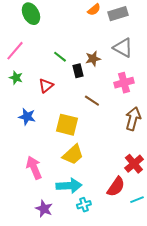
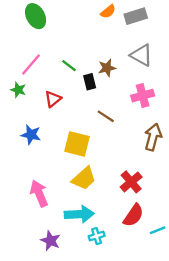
pink line: (15, 51) -> (31, 64), moved
red cross: (134, 164) -> (131, 182), moved

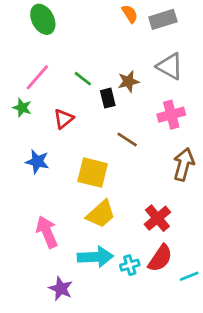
orange semicircle: (108, 12) -> (130, 14), turned -84
cyan cross: (97, 236) -> (130, 265), moved

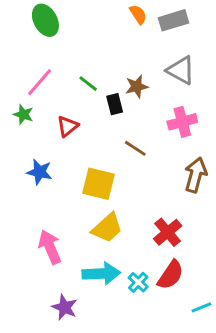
cyan cross: (130, 265) -> (138, 282), turned -30
cyan line: (189, 276) -> (201, 307), moved

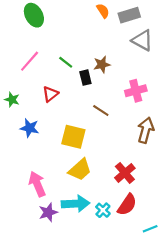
gray triangle: (181, 70) -> (142, 40), moved
green star: (23, 114) -> (12, 100), moved
purple star: (65, 307) -> (48, 212), moved, turned 30

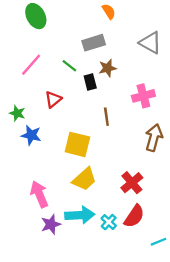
gray rectangle: (129, 15) -> (94, 43), moved
green star: (12, 100) -> (17, 113), moved
brown line: (101, 110) -> (106, 117), turned 49

